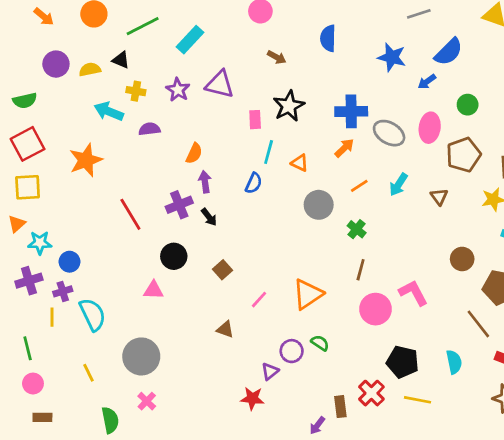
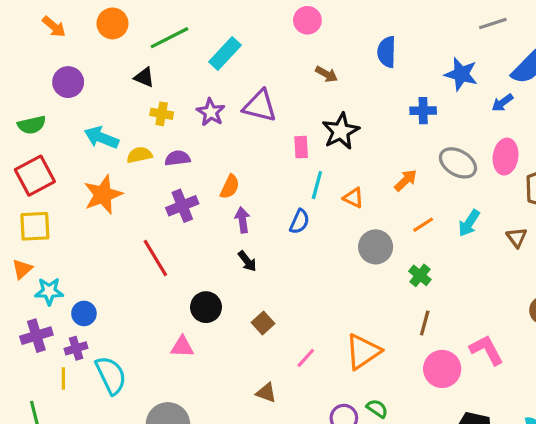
yellow semicircle: (90, 69) -> (139, 155), moved
cyan arrow: (109, 111) -> (101, 138), moved
blue cross: (351, 111) -> (423, 111), moved, size x0.7
purple cross: (179, 205) -> (182, 206), moved

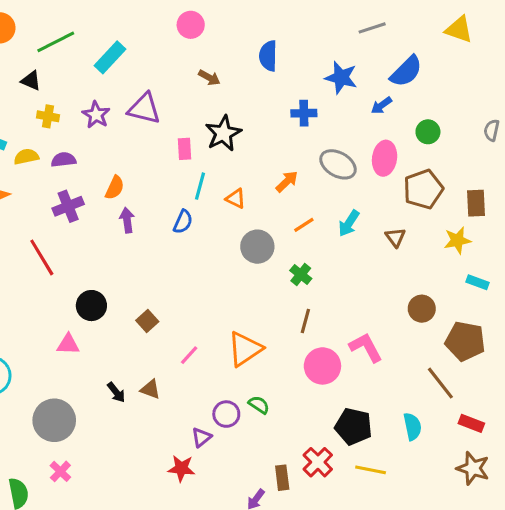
black arrow: (247, 261) -> (116, 392), moved

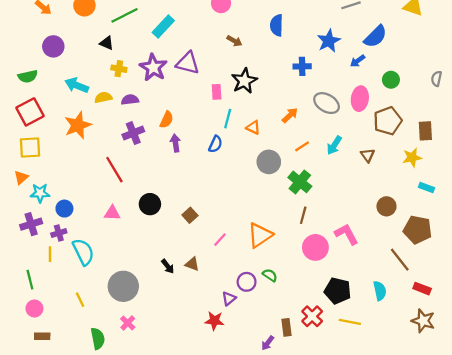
blue star: (341, 78) -> (329, 41), turned 30
purple star: (96, 115) -> (153, 68), size x1.4
green cross: (301, 274) -> (300, 182), size x1.5
pink triangle: (68, 344) -> (112, 213), moved

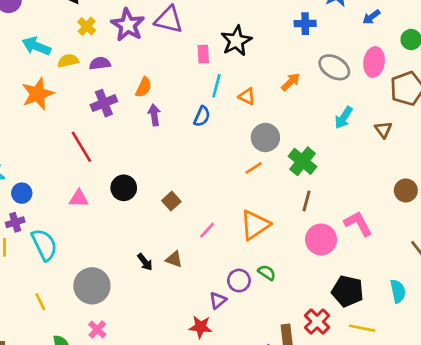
yellow cross: (119, 69) -> (87, 26), turned 32
orange line: (302, 146) -> (254, 168), moved

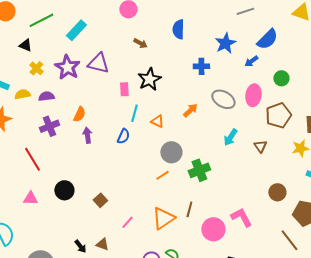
green cross: (303, 161) -> (199, 170), turned 30
brown line: (306, 201) -> (189, 209), moved

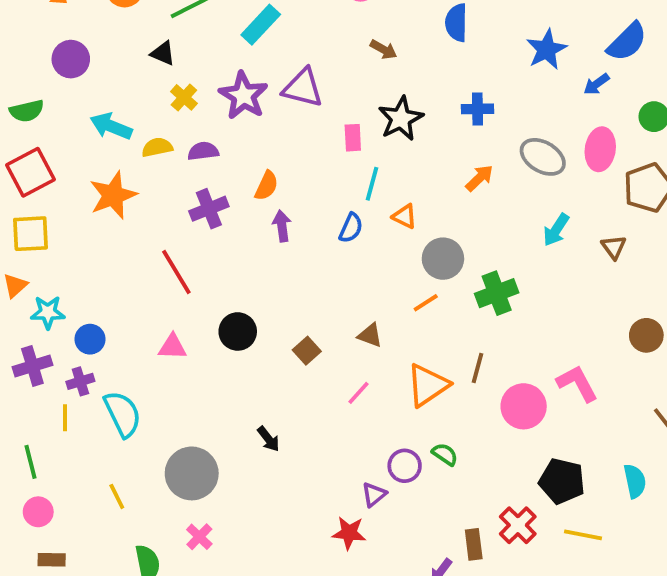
blue cross: (201, 66) -> (477, 109), moved
orange triangle: (157, 121) -> (405, 216), moved
brown triangle: (102, 244) -> (370, 335), moved

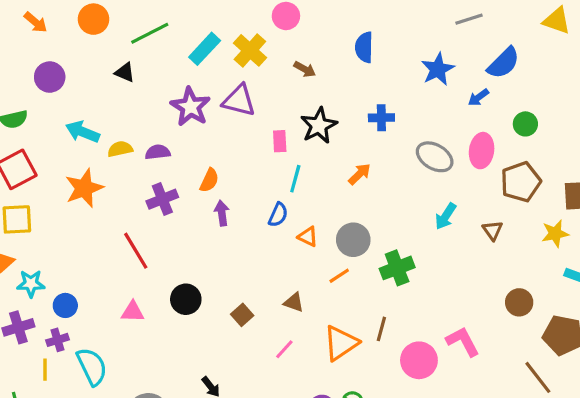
yellow cross: (184, 97) -> (250, 50), moved, size x1.5
orange arrow: (479, 178) -> (360, 174), moved
orange triangle: (405, 216) -> (308, 237), moved

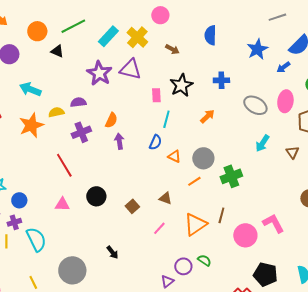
orange circle: (93, 19) -> (37, 31), moved
yellow semicircle: (120, 149) -> (56, 112), moved

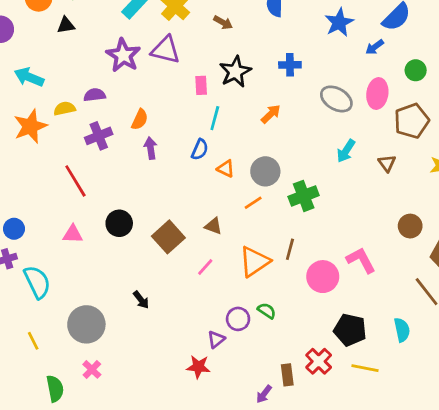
black triangle: (57, 51) -> (66, 25), turned -32
brown square: (132, 206) -> (168, 237), size x1.6

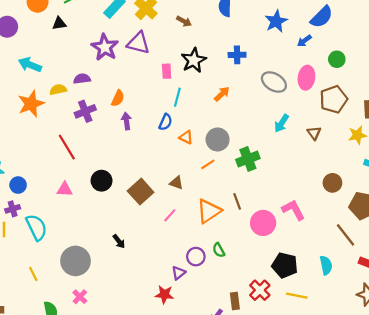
brown line: (290, 249) -> (237, 201), turned -35
green semicircle: (267, 311) -> (219, 250), turned -152

